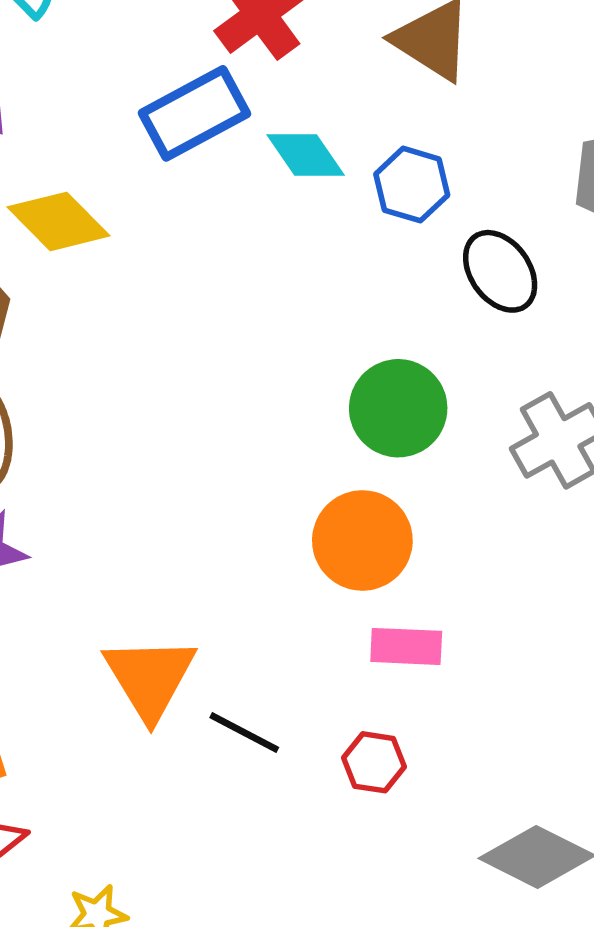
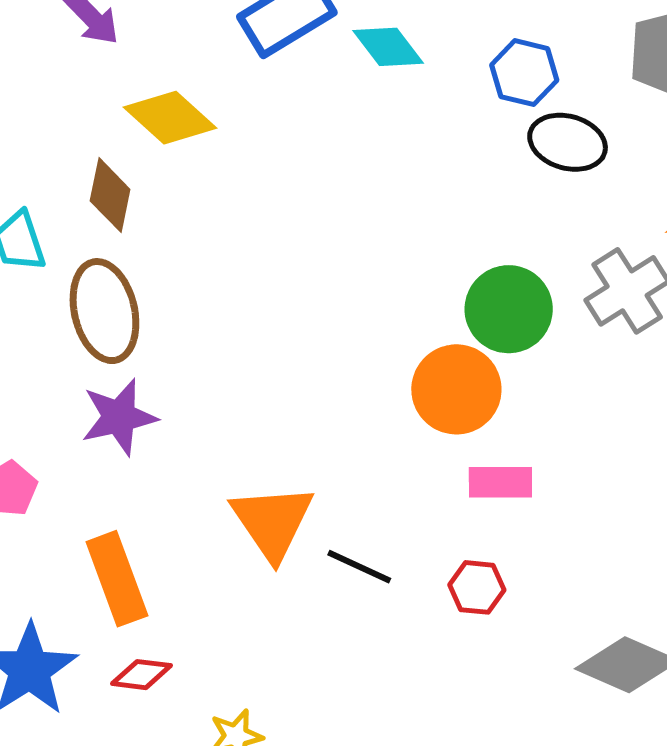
blue hexagon: (412, 185) -> (524, 73), moved
black ellipse: (500, 271) -> (568, 142), turned -36
green circle: (398, 408) -> (509, 309), moved

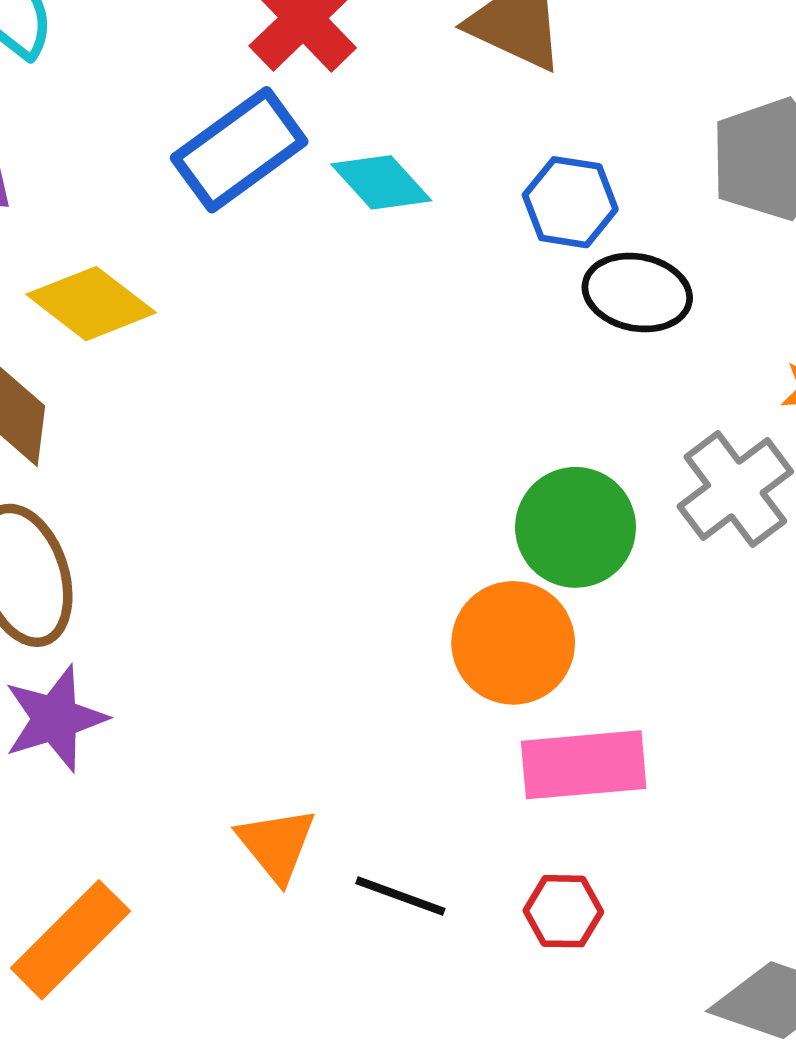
pink rectangle: (500, 482) -> (584, 765), size x1.4
orange triangle: (272, 522) -> (276, 844), size x0.7
orange rectangle: (117, 579) -> (70, 940), turned 70

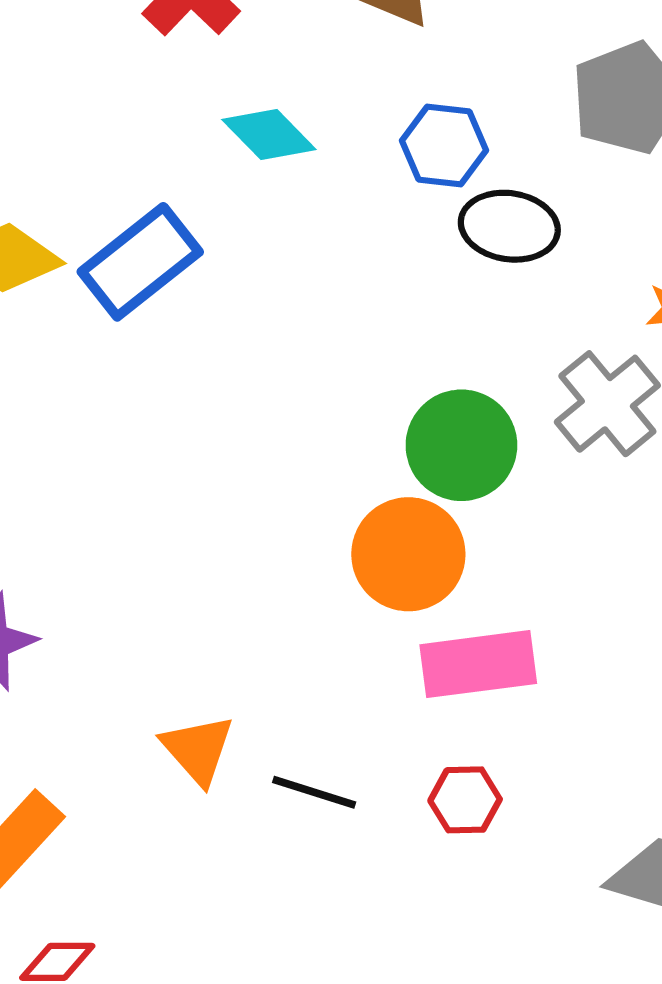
blue rectangle: (239, 150) -> (140, 262), moved

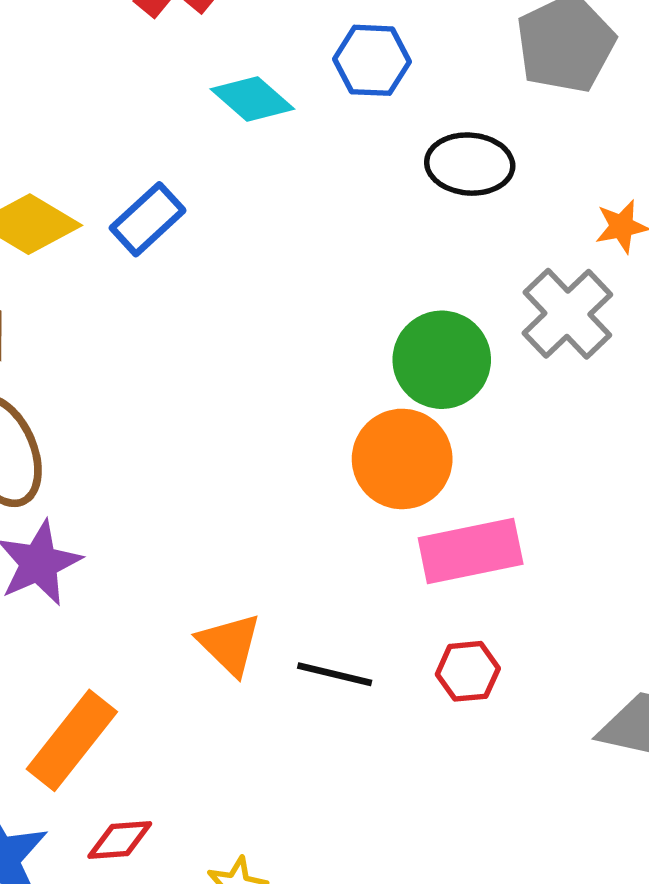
blue hexagon: (444, 145) -> (372, 60), moved
blue rectangle: (140, 262) -> (148, 219), size x0.7

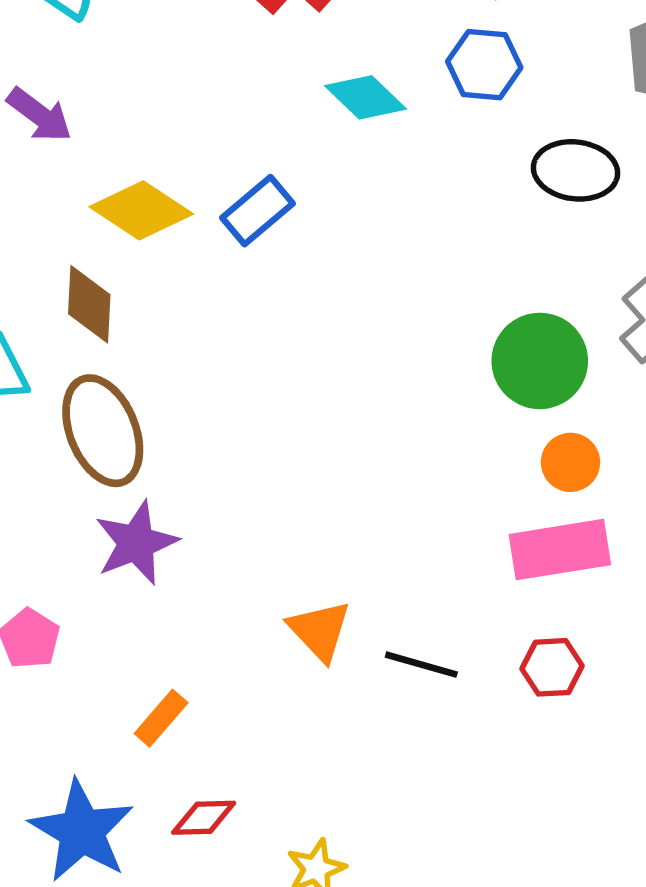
orange circle: (402, 459) -> (570, 462), moved, size x0.6
orange rectangle: (72, 740) -> (161, 718), size x0.6

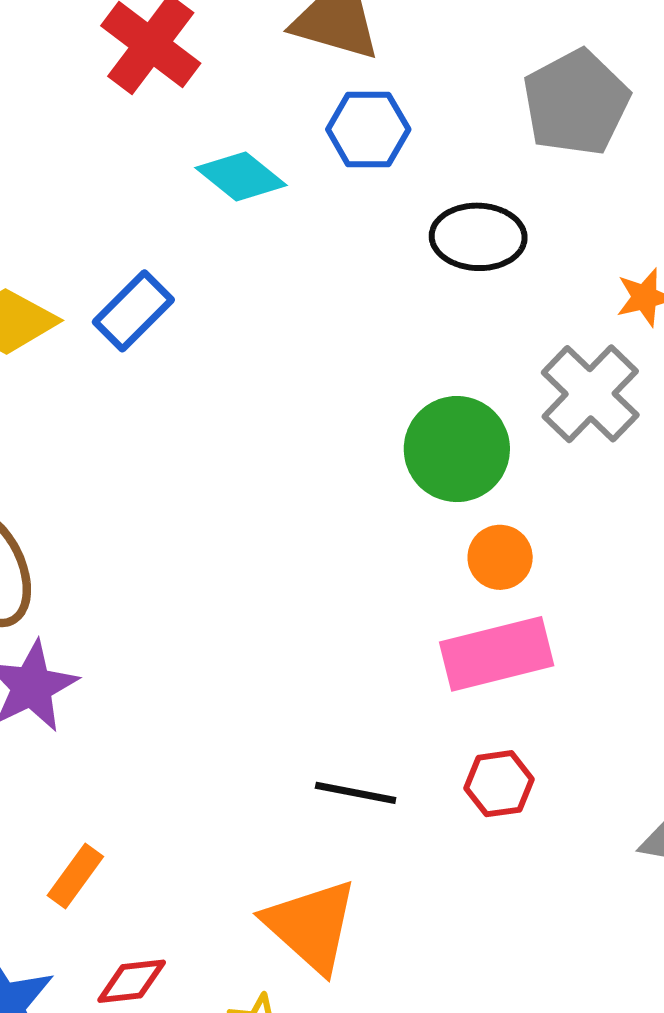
orange triangle: (320, 631) -> (311, 926), moved, size x1.4

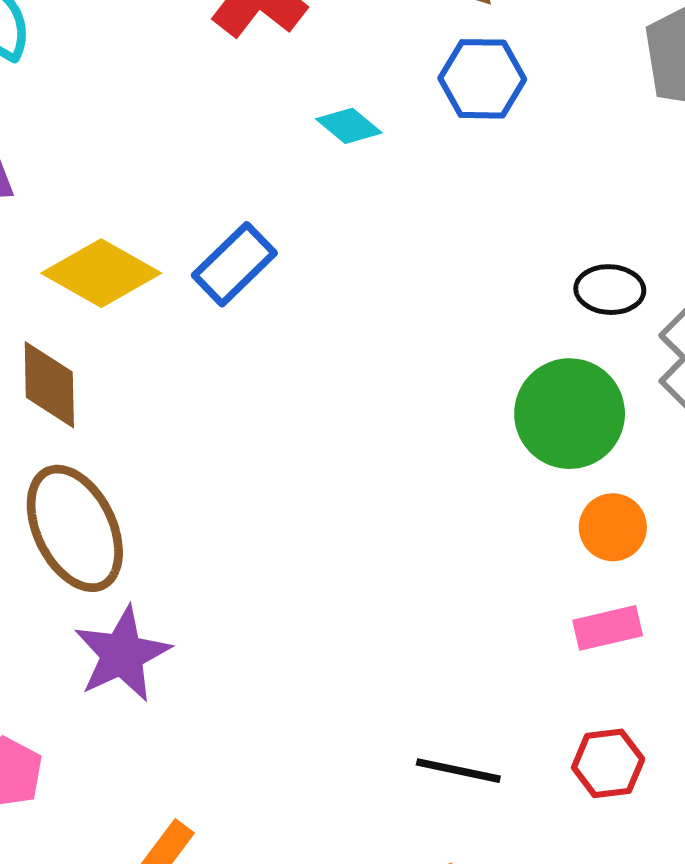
cyan diamond: (241, 177) -> (349, 126), size x0.7
black ellipse: (478, 237) -> (610, 290), moved, size x0.7
pink rectangle: (497, 654) -> (608, 628), size x0.6

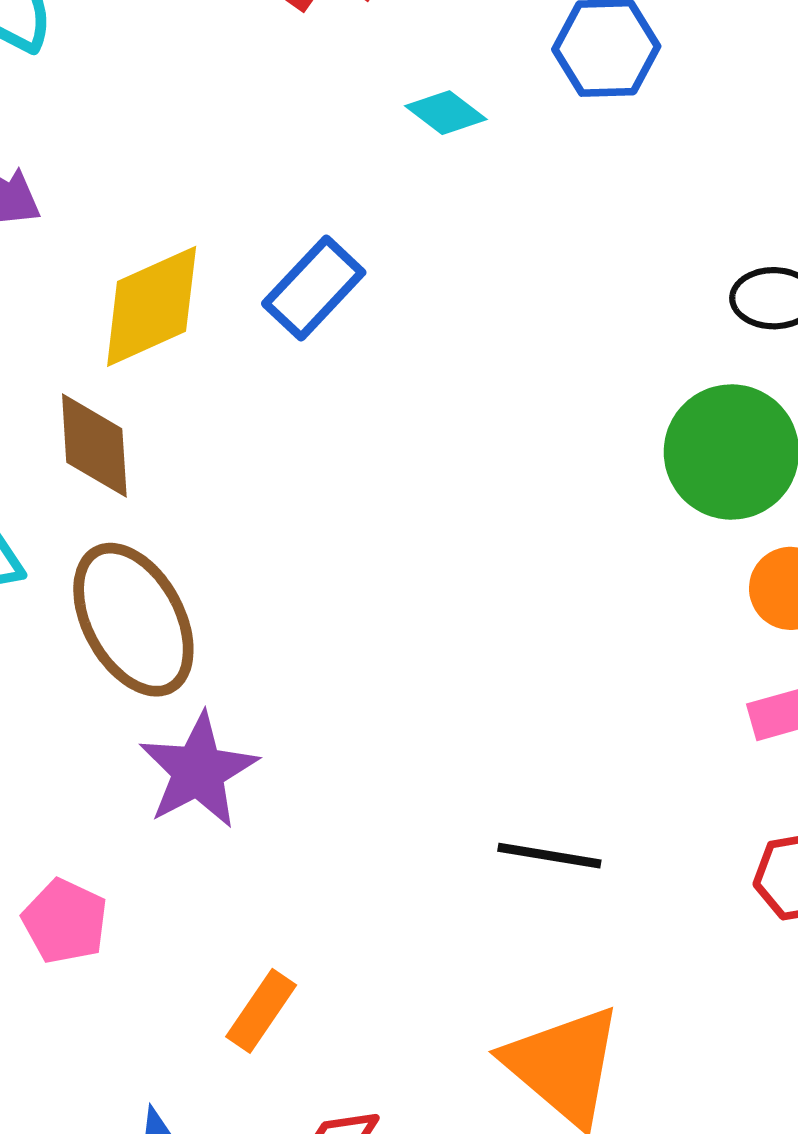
yellow diamond: (101, 273) -> (152, 306), turned -51
black line: (458, 771) -> (549, 856), moved

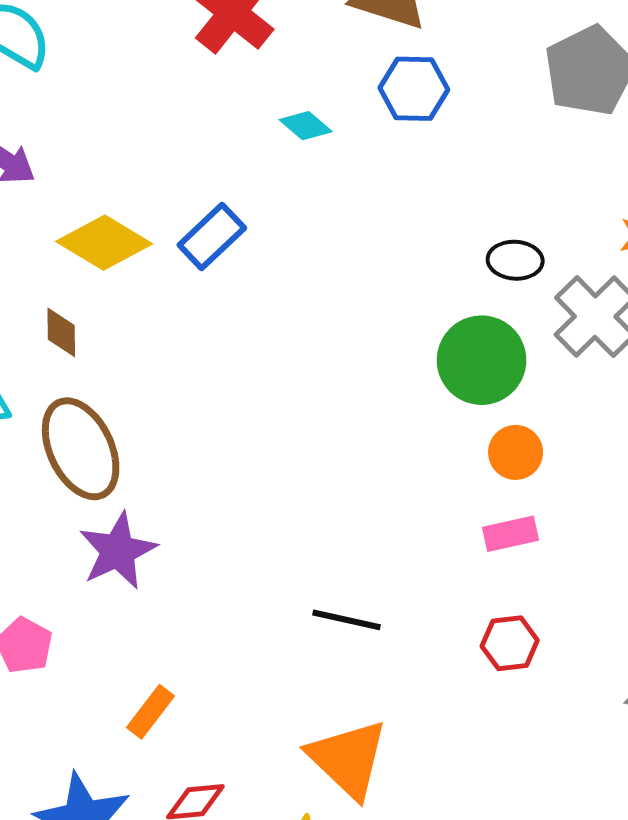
yellow diamond: (152, 306) -> (104, 243), turned 52
brown diamond: (94, 446) -> (61, 332), size x0.7

